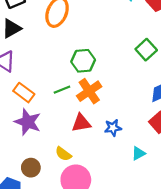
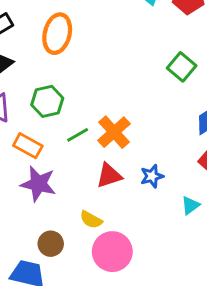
green hexagon: (83, 61) -> (47, 101), moved

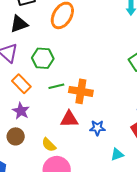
orange cross: (114, 132) -> (81, 91), turned 35
purple star: (38, 184) -> (21, 111), size x0.7
brown circle: (51, 244) -> (16, 136), moved

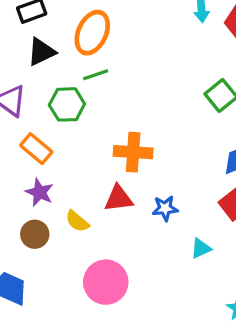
black triangle: (19, 24) -> (41, 52), moved
green line: (56, 86) -> (96, 75), moved
yellow semicircle: (49, 145) -> (77, 221), moved

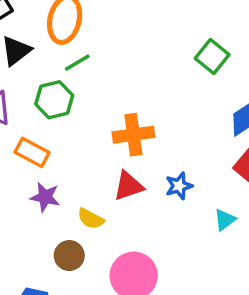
brown circle: (35, 234) -> (69, 256), moved

